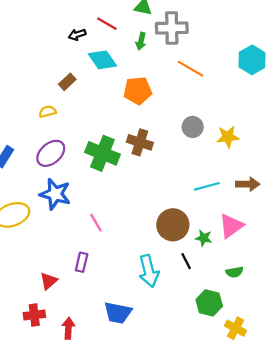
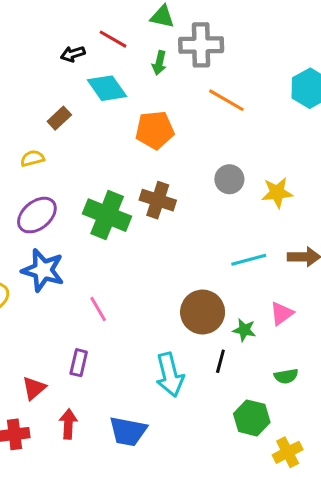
pink triangle: (231, 226) -> (282, 314), size x0.7
black line: (186, 261) -> (220, 361), turned 42
red arrow: (68, 328) -> (68, 424), moved
yellow cross: (236, 328) -> (288, 452), turned 35

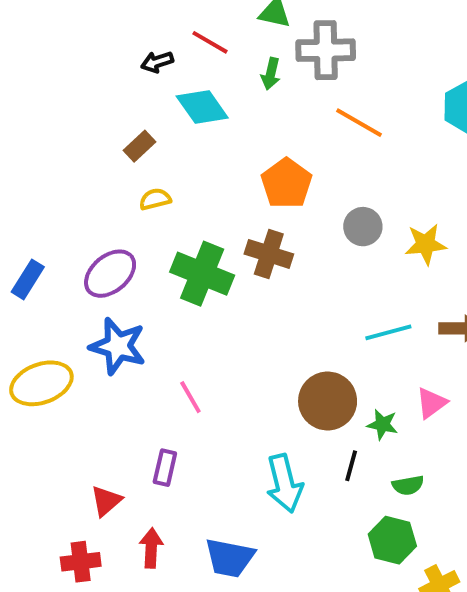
orange pentagon: (155, 130) -> (286, 183), moved, turned -30
yellow semicircle: (32, 158) -> (155, 199), moved
green semicircle: (286, 376) -> (408, 485), moved

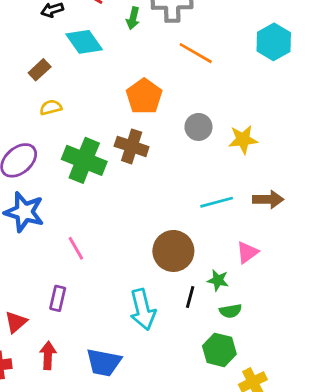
green star: (382, 425) -> (218, 280), moved

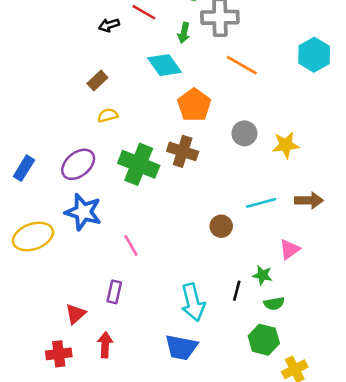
cyan diamond: (84, 42) -> (164, 65), moved
brown circle: (173, 251) -> (221, 226), moved, size x0.6
blue trapezoid: (104, 362) -> (181, 347), moved

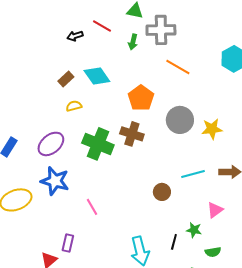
cyan diamond: (164, 65) -> (97, 76), moved
gray circle: (244, 133) -> (180, 120), size x1.4
purple rectangle: (114, 292) -> (68, 243), moved
green semicircle: (274, 304) -> (213, 252), moved

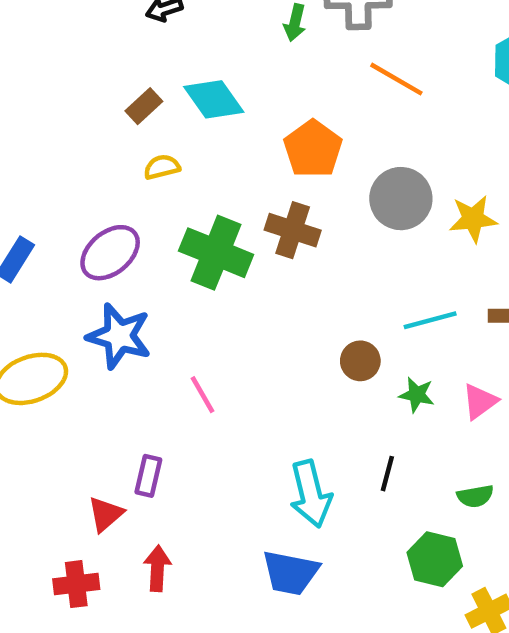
green star: (194, 230) -> (417, 395), moved

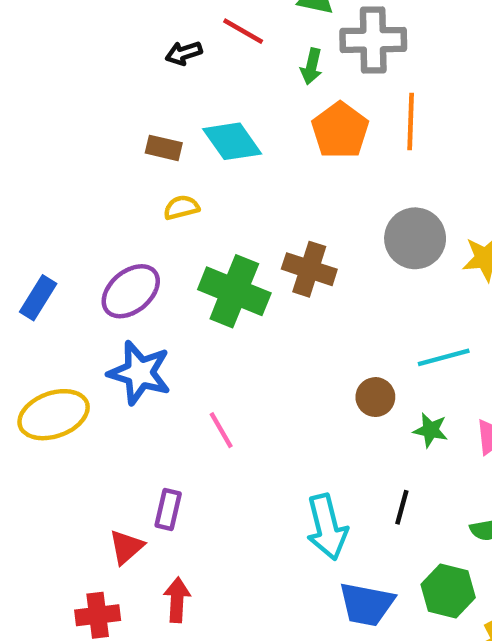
orange line: (396, 79) -> (411, 121), turned 62
brown rectangle: (144, 106) -> (164, 148), turned 56
orange pentagon: (313, 149) -> (340, 130), moved
blue trapezoid: (290, 573) -> (367, 604), moved

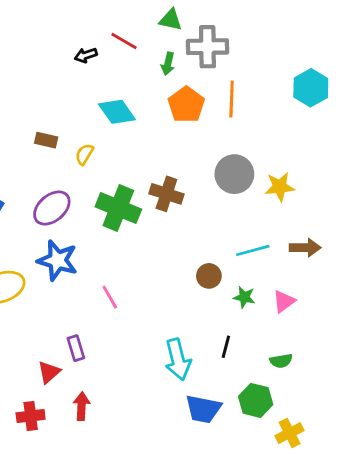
brown rectangle: (164, 148) -> (46, 140), moved
yellow semicircle: (181, 207) -> (84, 154), turned -45
purple rectangle: (168, 509) -> (76, 348), turned -30

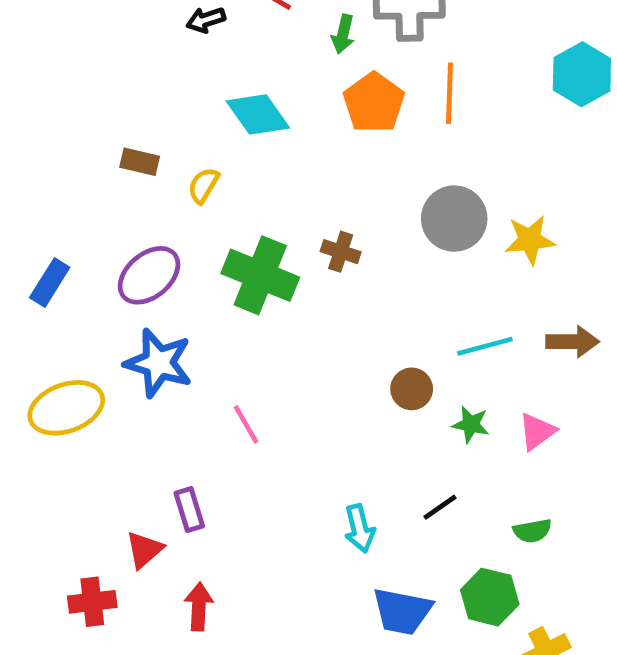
brown cross: (166, 194) -> (341, 252), size x0.7
black line: (226, 347) -> (440, 507), turned 40
cyan arrow: (178, 359) -> (360, 528), size x0.7
red cross: (31, 416) -> (92, 602), moved

